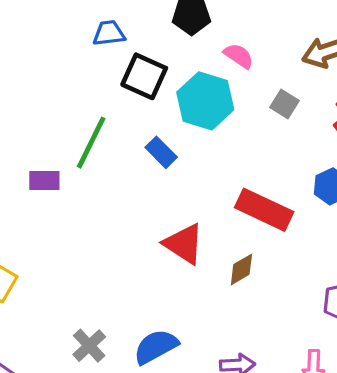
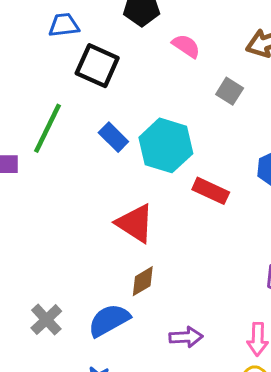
cyan hexagon: (205, 101) -> (166, 145), moved
red rectangle: (264, 210) -> (211, 191), size x0.7
brown diamond: (241, 269) -> (143, 281), moved

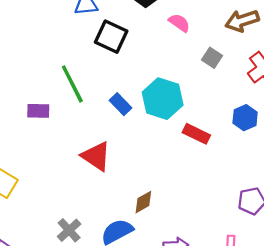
green line: (47, 128) -> (72, 84), turned -54
blue rectangle: (113, 137) -> (120, 104), moved
red triangle: (135, 223) -> (96, 156), moved

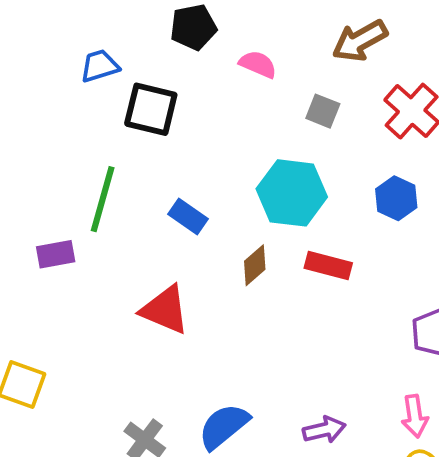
green line: (72, 84) -> (103, 199), turned 54
cyan hexagon: (163, 99) -> (292, 193), moved
red rectangle: (196, 134) -> (328, 266), moved
brown diamond: (143, 202) -> (255, 265), moved

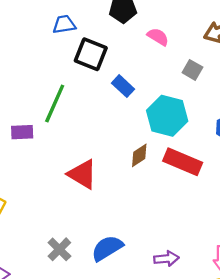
blue rectangle: (188, 217) -> (123, 86), moved
red rectangle: (328, 266) -> (183, 162), size x1.4

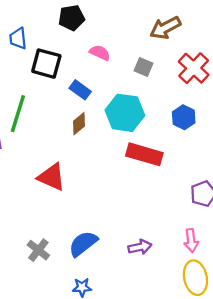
blue trapezoid: (64, 24) -> (18, 38), turned -80
pink semicircle: (158, 37) -> (100, 53), moved
brown diamond: (139, 155) -> (79, 124), moved

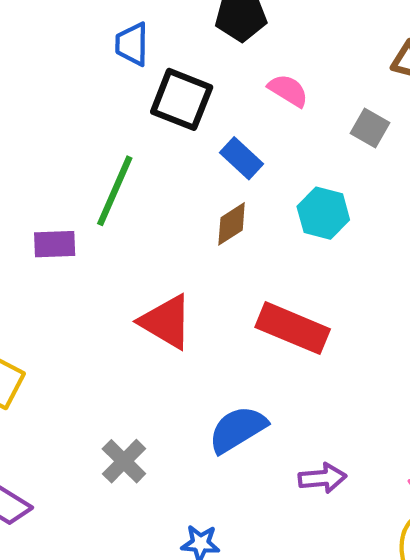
cyan hexagon: (125, 113) -> (323, 213), size x0.7
red rectangle: (144, 154) -> (293, 328), moved
blue semicircle: (83, 244) -> (238, 429), moved

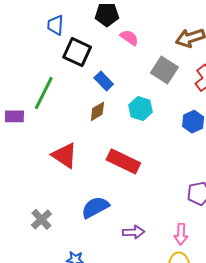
pink semicircle: (288, 90) -> (129, 38), moved
gray square: (370, 128) -> (164, 70), size x1.5

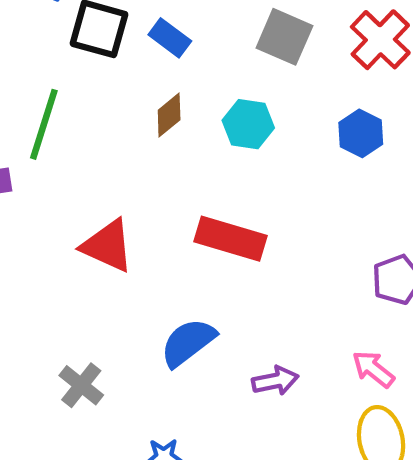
blue rectangle: (104, 81) -> (170, 38), moved
brown diamond: (97, 111) -> (169, 115), moved
pink arrow: (181, 234) -> (373, 369), turned 135

